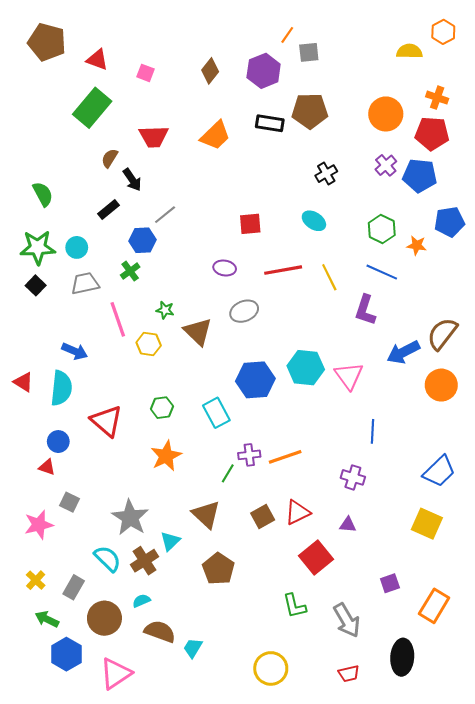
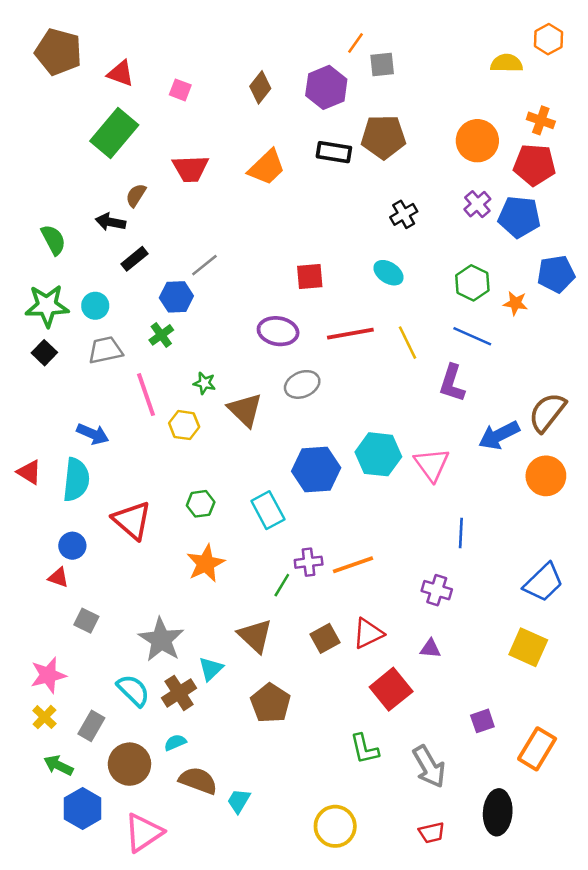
black arrow: (132, 180) -> (110, 222), moved, turned 135
purple ellipse: (225, 268) -> (278, 331), size x1.4
pink star: (39, 525) -> (48, 675), moved

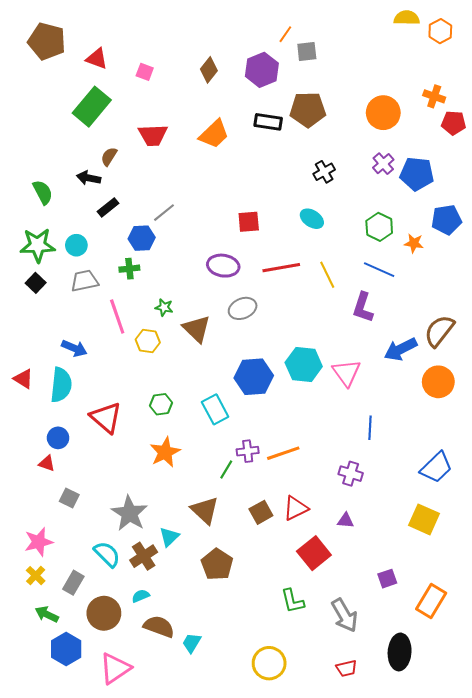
yellow semicircle: (507, 63) -> (407, 18), moved
red pentagon: (535, 165) -> (454, 123), moved, size x0.7
green cross: (161, 335) -> (129, 269), turned 30

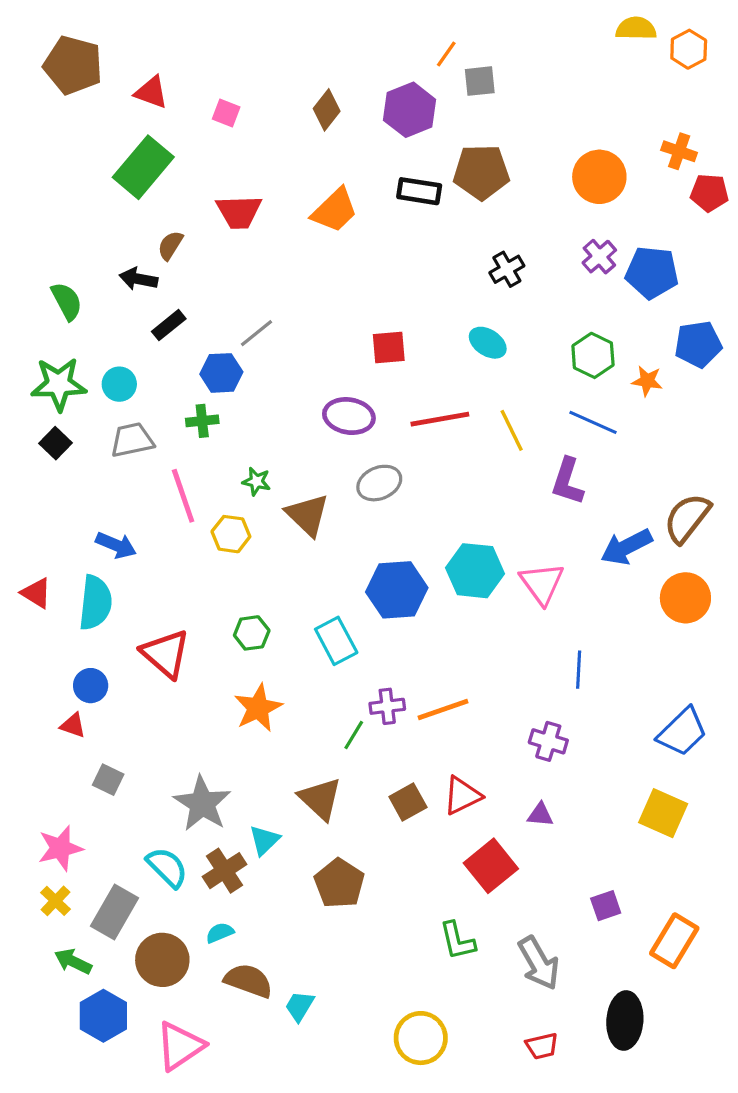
gray rectangle: (73, 583) -> (115, 912), size x1.4

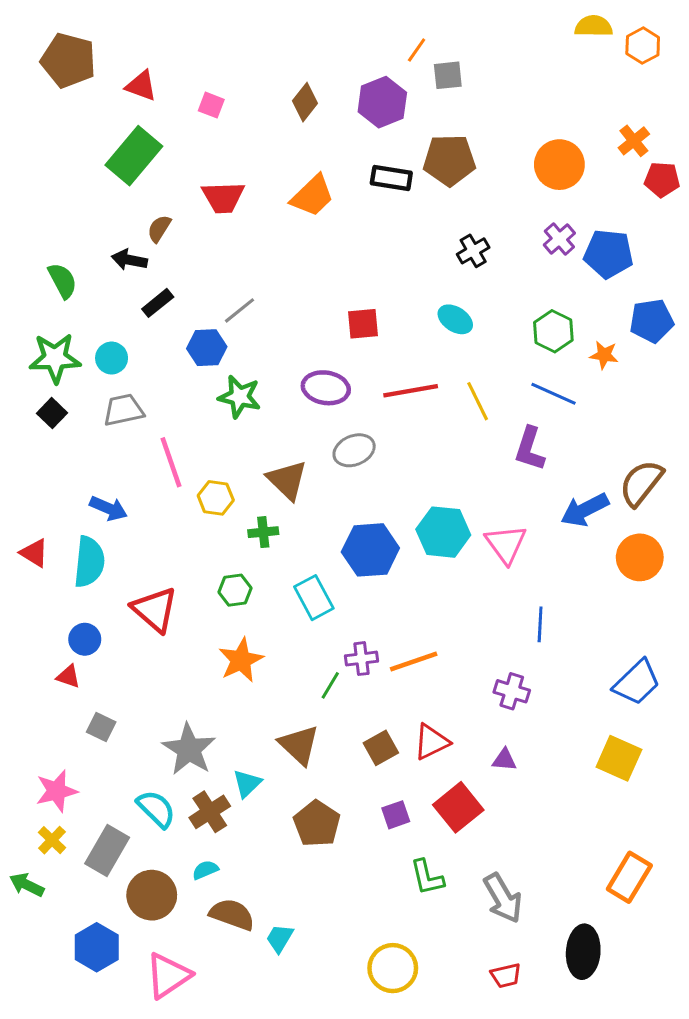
orange cross: (679, 151) -> (634, 141), turned 32
green cross: (202, 421) -> (263, 532), moved
green star: (256, 481) -> (239, 397), moved, size x1.6
purple square: (606, 906) -> (396, 815), moved
green arrow: (73, 961) -> (27, 885), moved

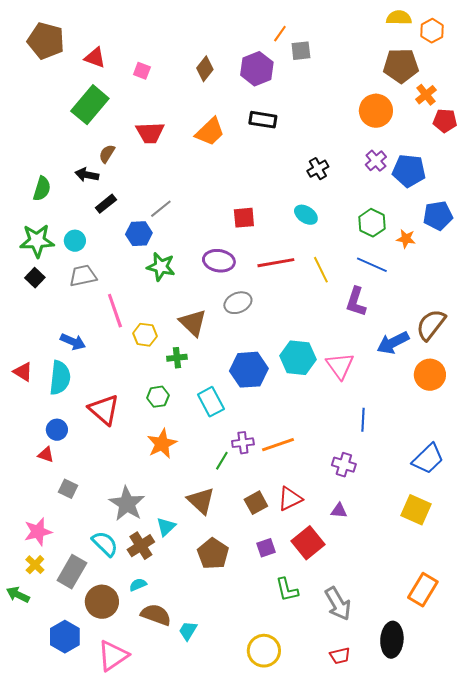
brown pentagon: (449, 160) -> (401, 66), moved
green semicircle: (62, 281) -> (42, 189), turned 45

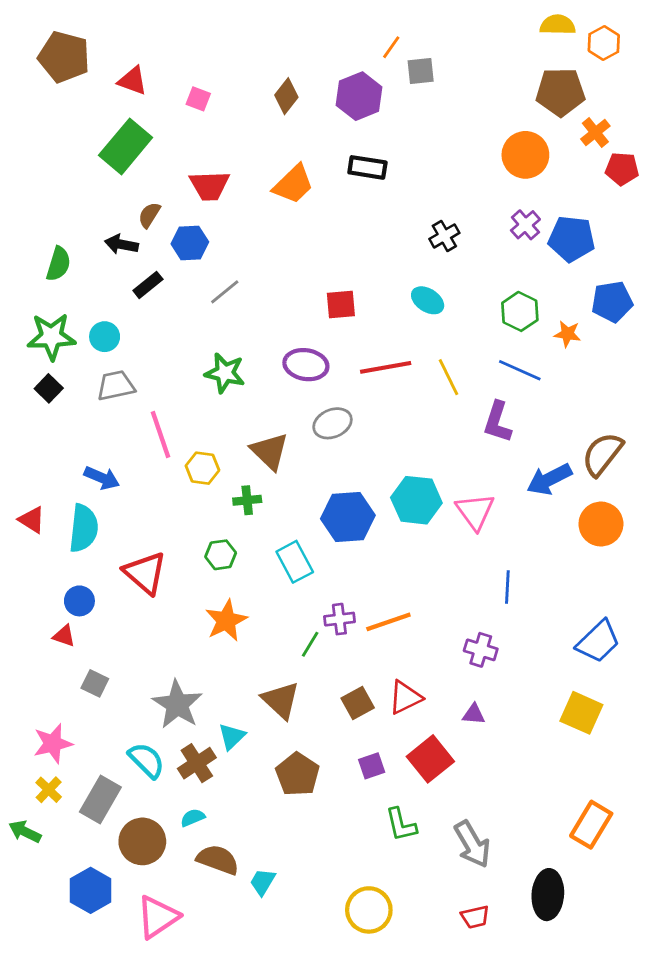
blue hexagon: (139, 234) -> (190, 243), moved

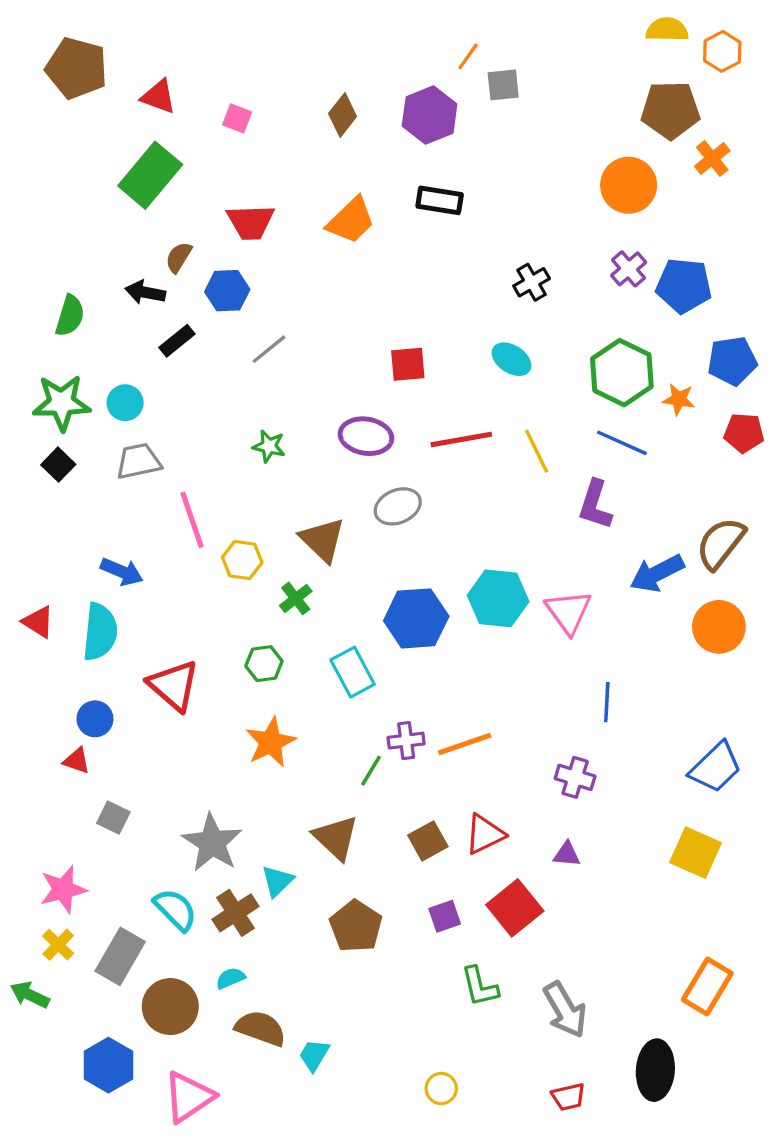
red pentagon: (622, 169) -> (744, 433), moved
green hexagon: (520, 311) -> (622, 373), size x1.4
green star: (225, 373) -> (269, 446), size x0.7
green cross: (247, 500) -> (296, 598), turned -32
yellow circle: (369, 910) -> (441, 1089), size x0.6

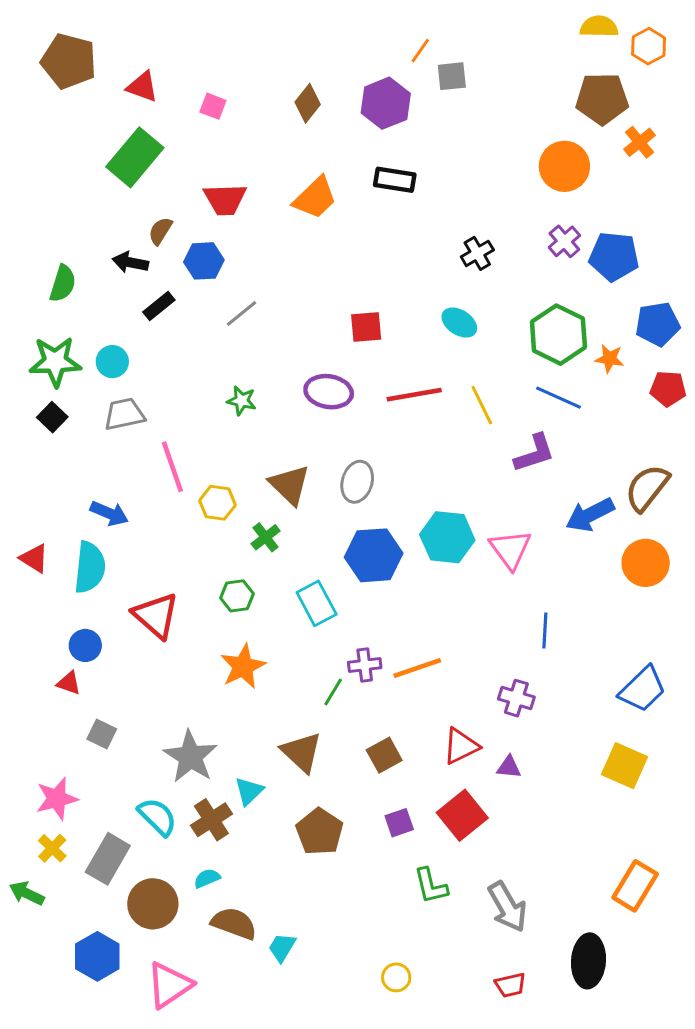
purple L-shape: (595, 505) -> (534, 453), turned -126
gray ellipse: (398, 506) -> (357, 482), moved, turned -51
red triangle: (485, 834) -> (461, 746), moved

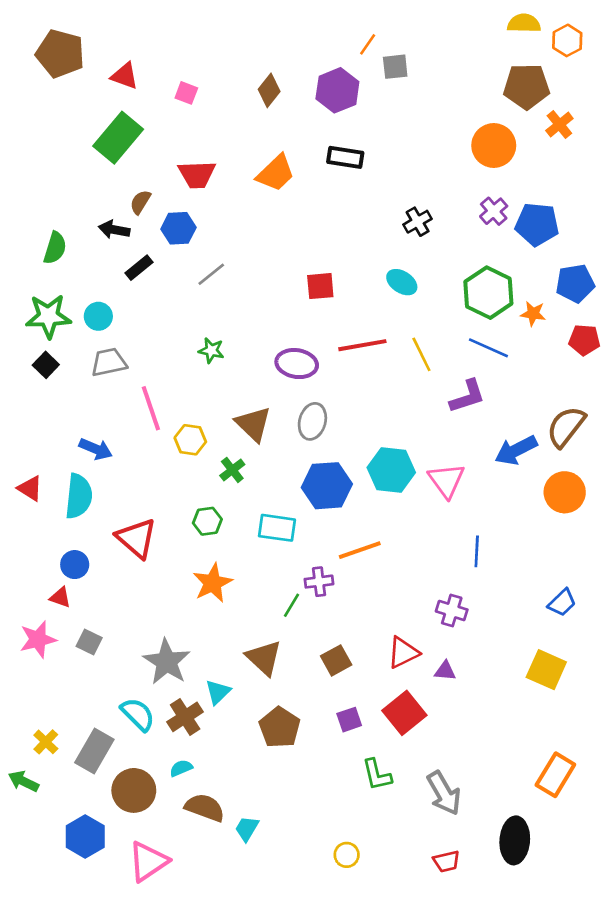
purple ellipse: (329, 392) -> (297, 364), moved
cyan rectangle: (317, 603) -> (277, 528), turned -54
orange line: (417, 668) -> (360, 550), moved
blue trapezoid: (643, 689) -> (562, 603), size x0.7
pink star: (57, 799) -> (38, 639), moved

